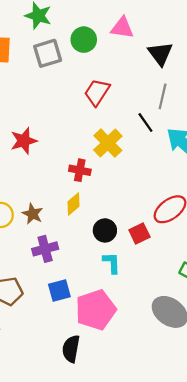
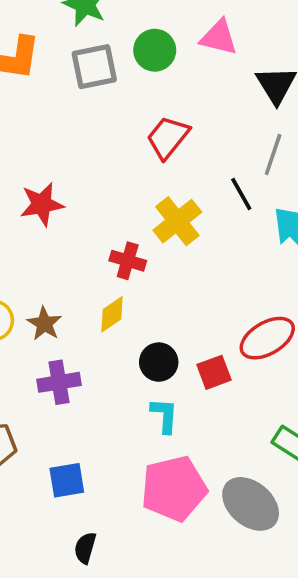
blue square: (59, 290) -> (67, 480), moved
pink pentagon: (96, 310) -> (174, 488), moved
black semicircle: (71, 349) -> (85, 548), size x0.7

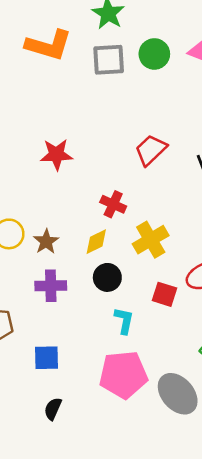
red trapezoid: (168, 137) -> (151, 150), moved
yellow cross: (177, 221) -> (151, 240), moved
black circle: (159, 362) -> (107, 277), moved
red square: (214, 372) -> (165, 294), turned 30

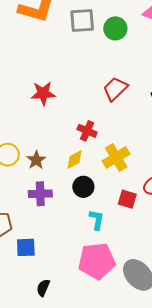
green circle: (154, 54) -> (115, 28), moved
blue square: (46, 358) -> (26, 247), moved

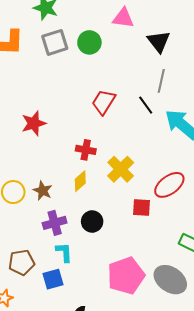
black circle: (83, 187) -> (92, 222), moved
cyan L-shape: (97, 220) -> (64, 252), moved

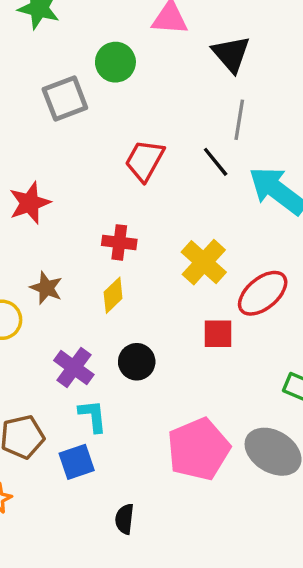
gray square: (55, 42) -> (65, 99), moved
yellow cross: (121, 169) -> (204, 262), moved
brown star: (43, 191) -> (46, 288), moved
purple cross: (55, 223) -> (74, 368), turned -35

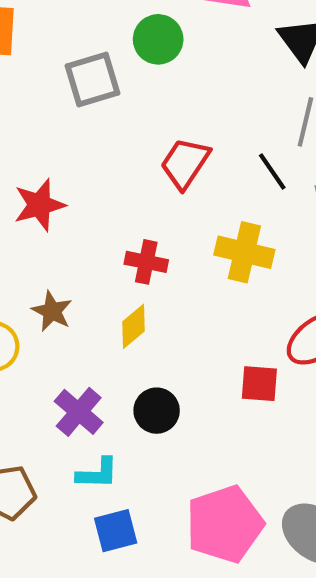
yellow cross: (204, 262) -> (244, 252), moved, turned -33
cyan L-shape: (93, 416) -> (97, 473), turned 93
blue square: (77, 462) -> (116, 531), moved

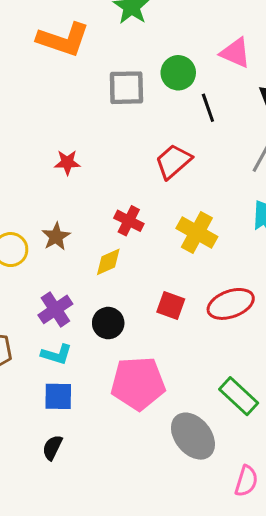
black line: (272, 172) -> (208, 108), moved
red star: (39, 205) -> (67, 162), size x0.7
red square: (259, 384) -> (171, 306), moved
pink pentagon: (225, 524) -> (138, 383), moved

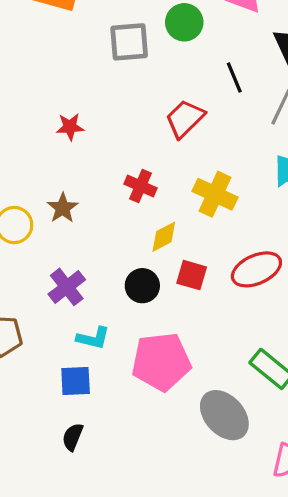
black line: (208, 108) -> (234, 78), moved
yellow diamond: (108, 262) -> (164, 237), moved
black circle: (108, 323) -> (142, 286), moved
cyan L-shape: (57, 354) -> (93, 338), moved

